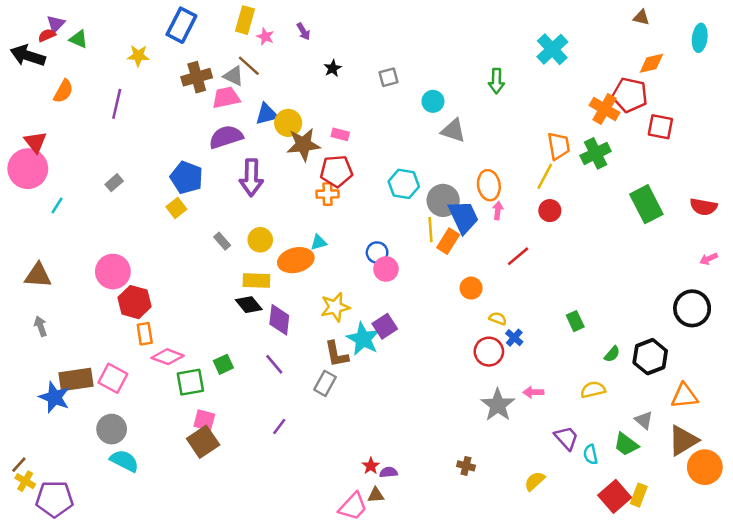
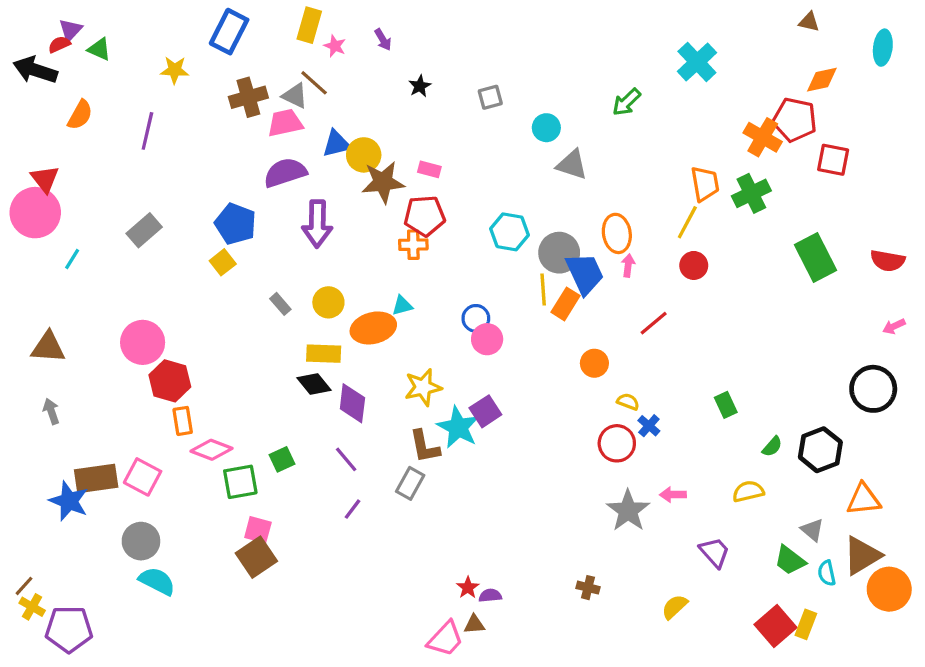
green arrow: (496, 81) -> (626, 102), turned 45
gray rectangle: (114, 183) -> (144, 230), size x1.5
purple line: (279, 427) -> (352, 509), moved
cyan semicircle: (590, 454) -> (827, 573), moved

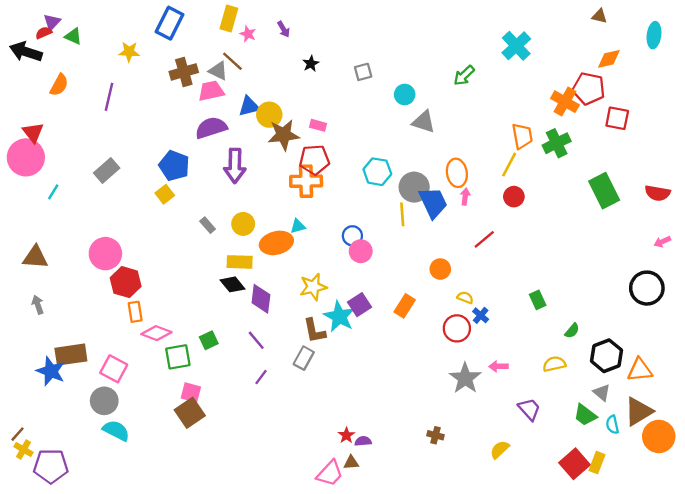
orange cross: (413, 245) -> (306, 181), size x1.5
orange rectangle: (566, 304) -> (405, 306), moved
black hexagon: (820, 450) -> (606, 356), moved
pink square: (143, 477) -> (114, 369), moved

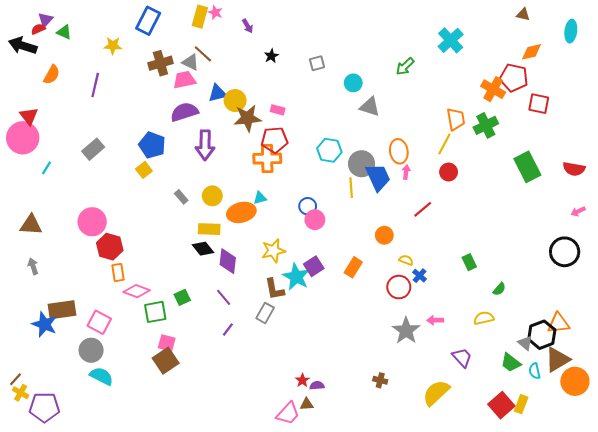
pink star: (248, 34) -> (215, 12), moved
black hexagon: (606, 356) -> (542, 335), moved
yellow semicircle: (500, 450) -> (436, 393), size x1.6

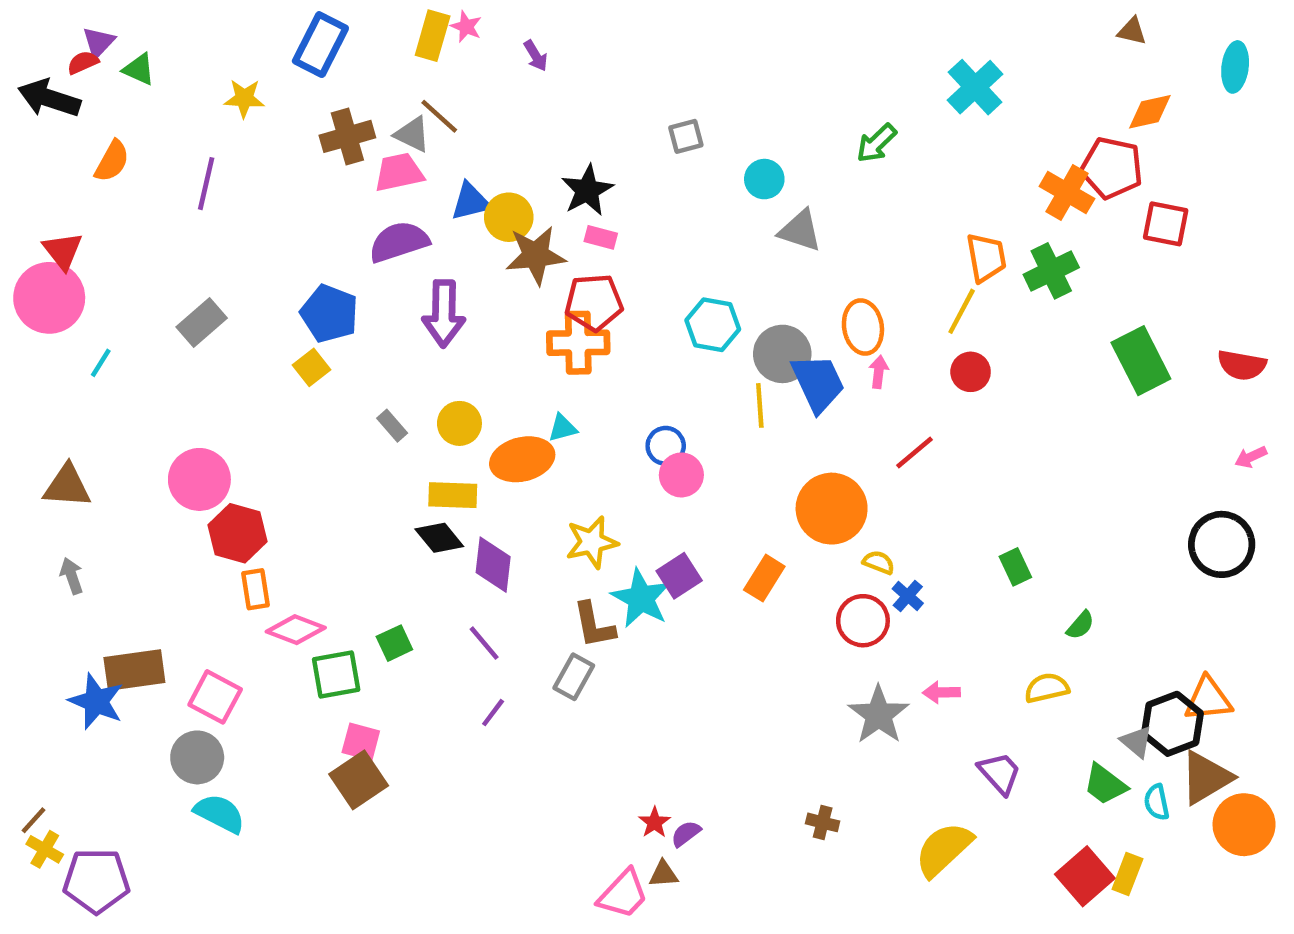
black star: (271, 56) -> (587, 190), moved, size x1.6
orange circle: (384, 235) -> (832, 509), size x1.8
purple semicircle: (317, 385) -> (686, 834), turned -32

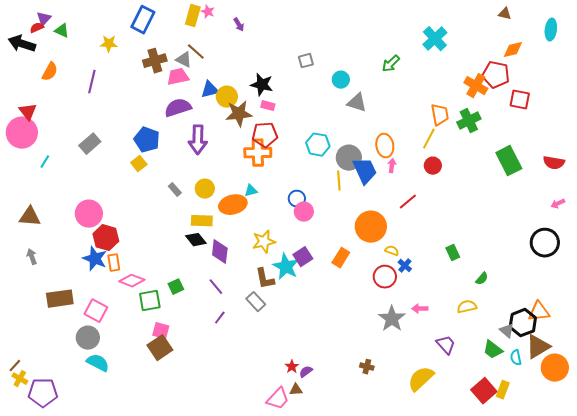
black star: (587, 190) -> (262, 85), turned -30
gray rectangle: (574, 677) -> (256, 302), turned -72
blue star: (96, 701) -> (95, 259), moved

